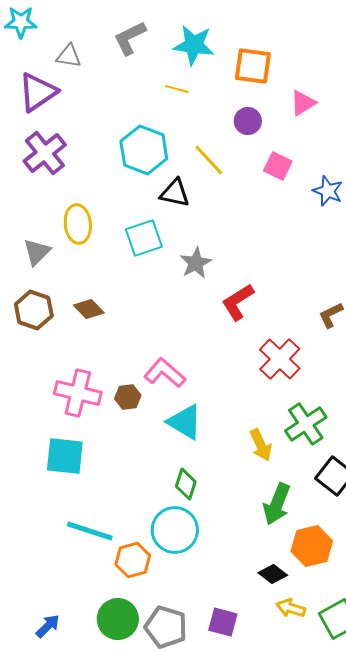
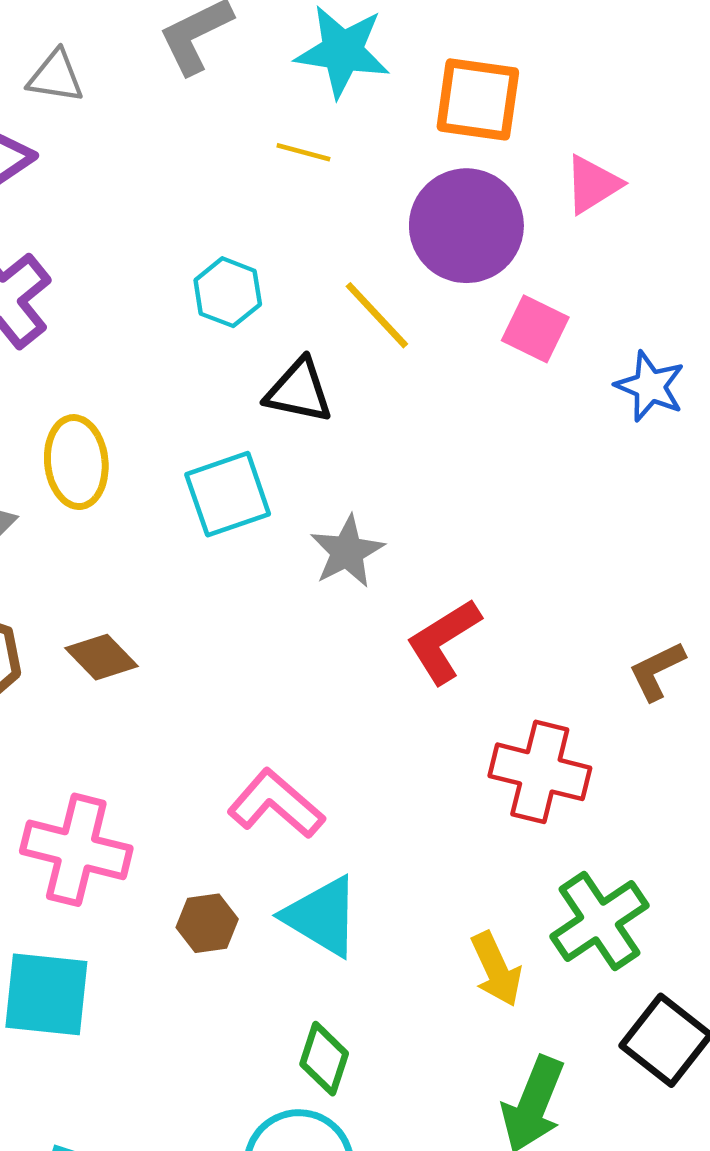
purple circle: (248, 121) -> (466, 226), size x1.8
cyan hexagon: (144, 150) -> (228, 292), size x0.6
red cross: (280, 359) -> (540, 772), turned -30
brown hexagon: (128, 397) -> (207, 923), moved

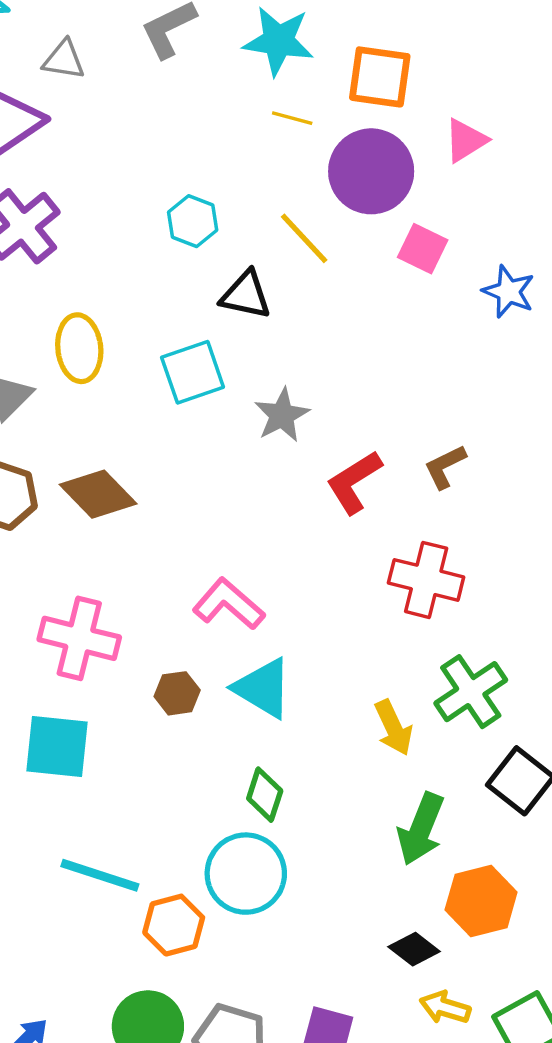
yellow line: (303, 152) -> (292, 118), moved
brown diamond: (102, 657) -> (98, 494), size x1.4
brown L-shape: (657, 671) -> (445, 467), moved

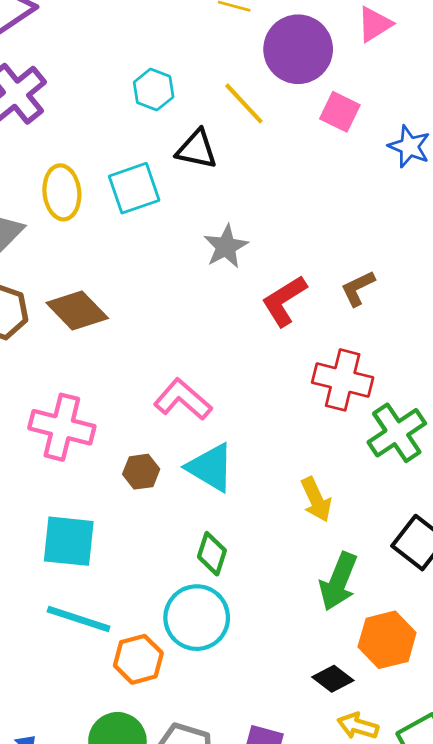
cyan square: (193, 372) -> (134, 188), moved
green cross: (471, 692) -> (397, 433), moved
cyan square: (57, 747) -> (69, 541), moved

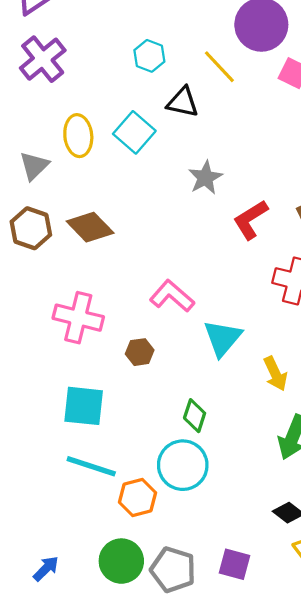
cyan square: (134, 188) -> (134, 132), turned -30
cyan triangle: (211, 468) -> (223, 338), moved, turned 39

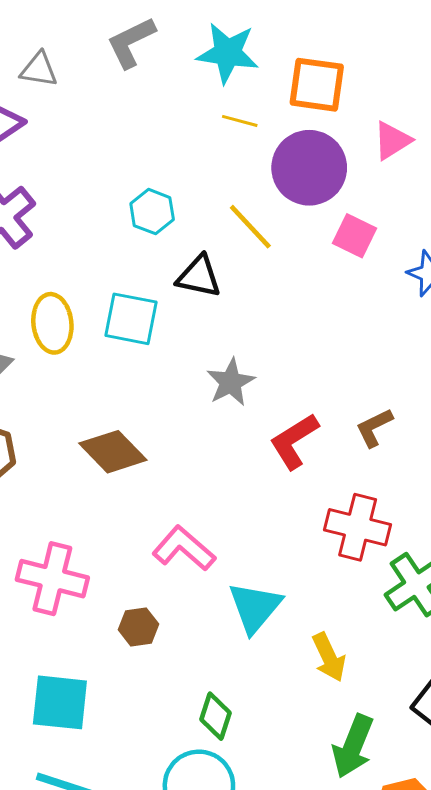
cyan square: (134, 132) -> (131, 319), turned -30
brown diamond: (90, 227) -> (113, 452), moved

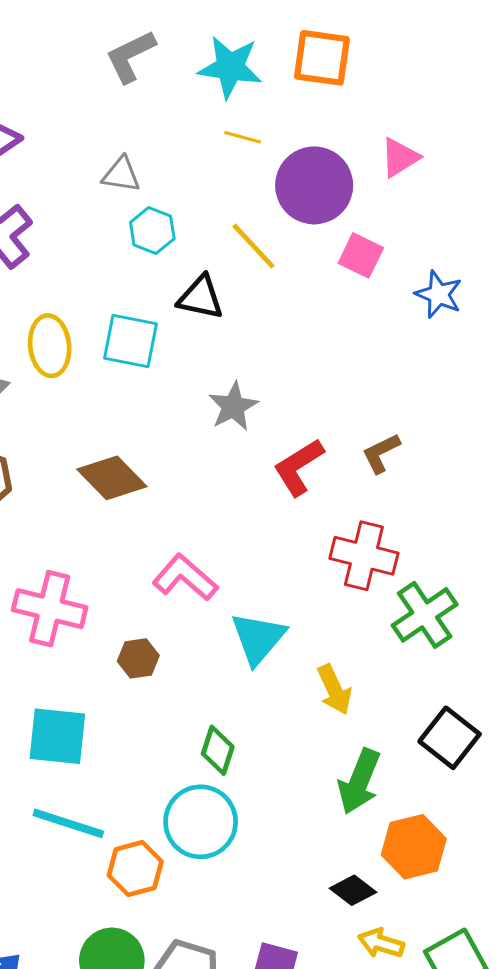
gray triangle: (39, 70) -> (121, 175), moved
orange square: (317, 85) -> (322, 58), moved

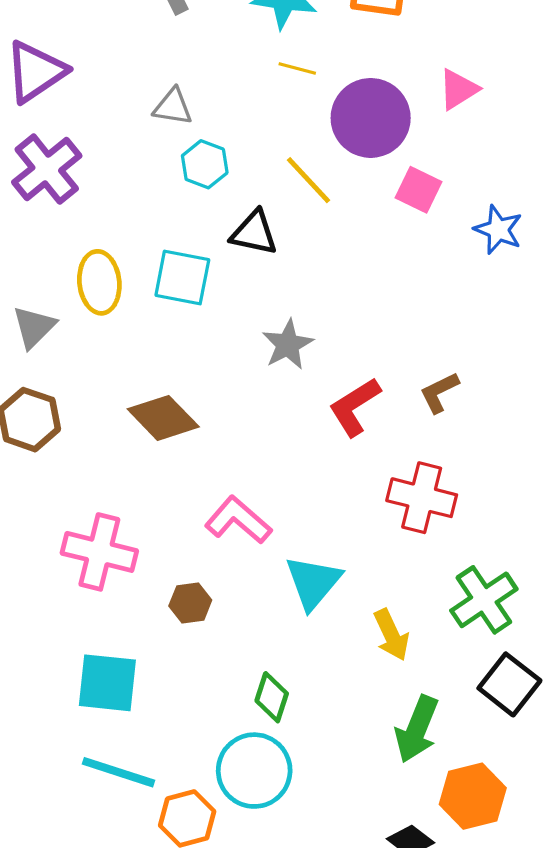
green cross: (425, 615) -> (484, 600), moved

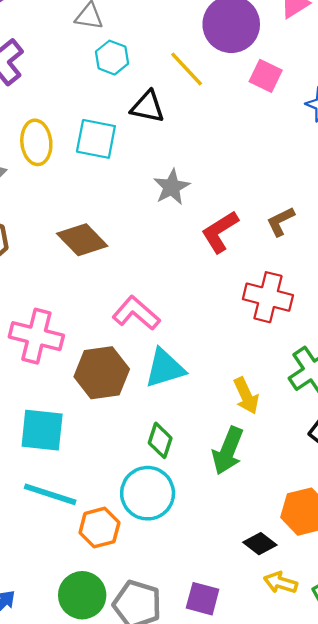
cyan triangle: (313, 582) -> (165, 368), moved, turned 33
brown hexagon: (190, 603) -> (102, 373), size x1.8
green arrow: (417, 729) -> (228, 451), moved

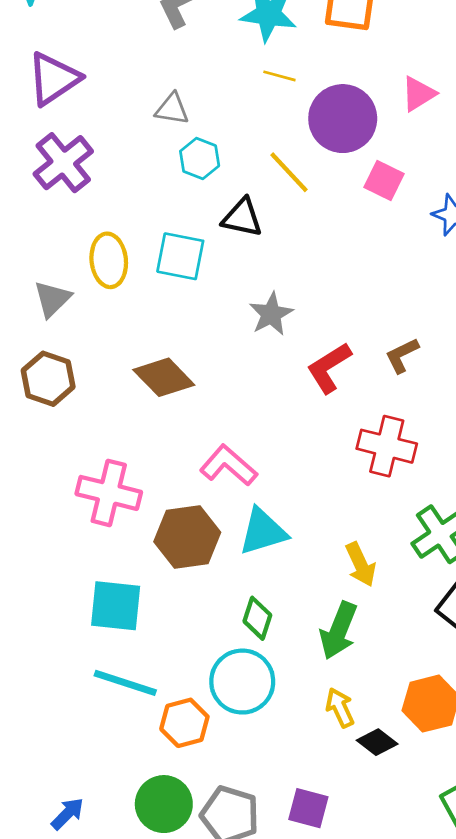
yellow arrow: (281, 583) -> (340, 708), moved, turned 48

